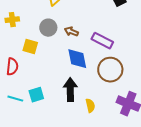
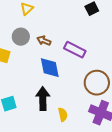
brown circle: (110, 70) -> (97, 83), moved

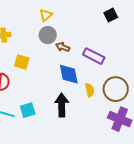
gray circle: (21, 37) -> (48, 35), moved
yellow semicircle: (63, 115) -> (90, 90), moved

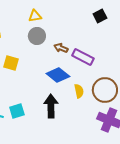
yellow triangle: (46, 15) -> (35, 16), turned 32
brown arrow: (63, 47) -> (61, 48), moved
blue diamond: (69, 74) -> (58, 75), turned -40

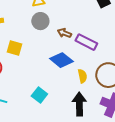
black arrow: (51, 106) -> (79, 104), moved
cyan square: (17, 111) -> (39, 95), moved, turned -35

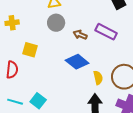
purple rectangle: (86, 42) -> (106, 32), moved
cyan square: (39, 95) -> (38, 101), moved

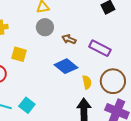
purple rectangle: (106, 32) -> (100, 48), moved

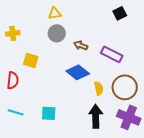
cyan square: (27, 105) -> (49, 113), moved, turned -35

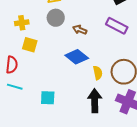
yellow cross: (13, 33) -> (22, 23), moved
purple rectangle: (112, 54) -> (117, 26), moved
cyan line: (16, 112) -> (15, 87), moved

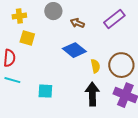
purple rectangle: (117, 26) -> (114, 19), turned -65

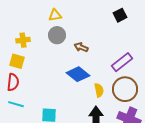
purple rectangle: (114, 19) -> (122, 62), moved
yellow square: (27, 38) -> (17, 61), moved

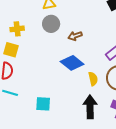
brown arrow: (81, 47) -> (75, 36), turned -40

